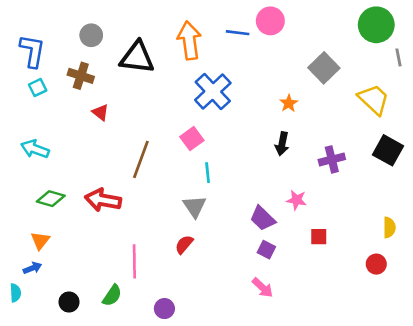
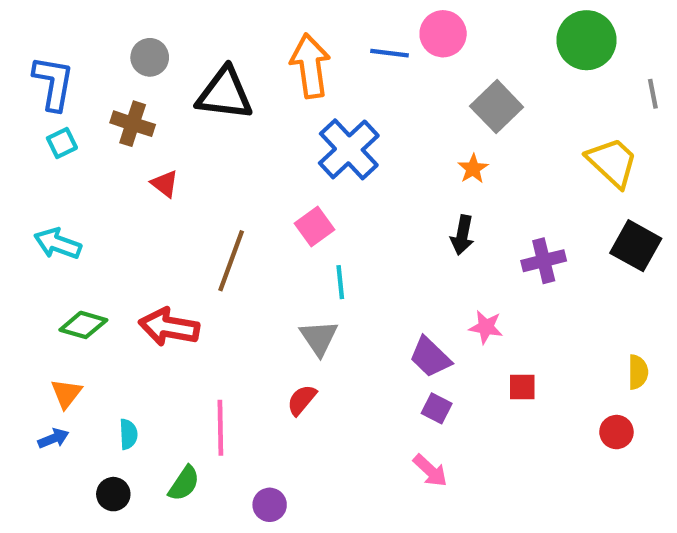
green circle: (376, 25) -> (587, 40), moved
gray square: (324, 68) -> (497, 107), moved
cyan semicircle: (15, 293) -> (128, 434), moved

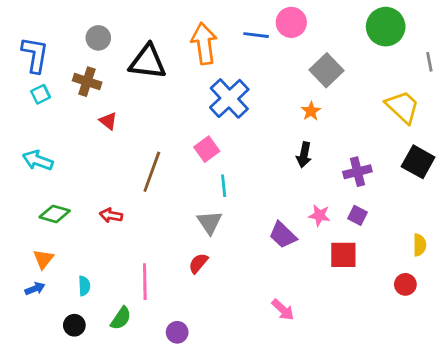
red arrow: (169, 327) -> (111, 215), size x0.6
red square: (522, 387) -> (343, 255), size x1.5
purple square: (437, 408) -> (357, 215), moved

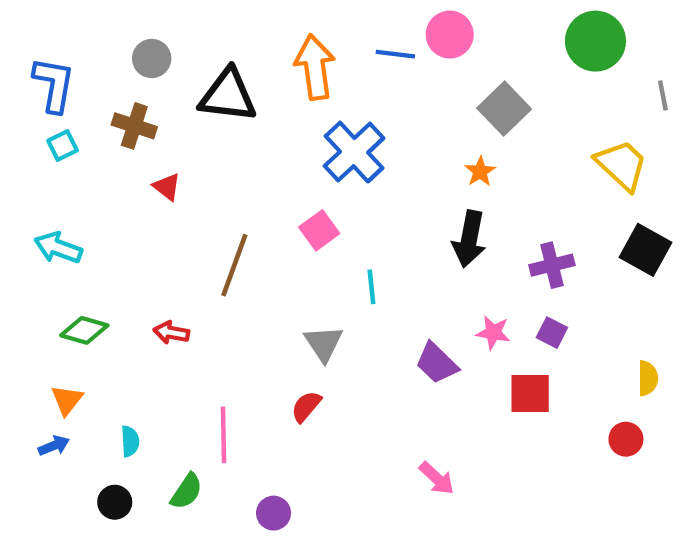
black arrow: (304, 155) -> (469, 239), size x1.4
cyan line: (224, 186) -> (371, 287), moved

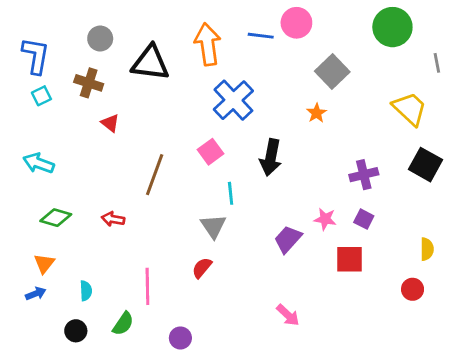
black arrow: (469, 239) -> (271, 157), moved
cyan line: (371, 287) -> (231, 193), moved
purple trapezoid: (437, 363) -> (288, 239), turned 88

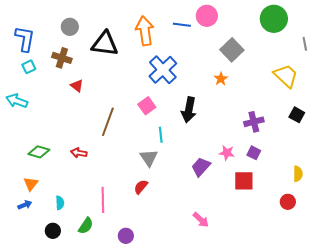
cyan arrow: (39, 163) -> (17, 101), moved
black square: (425, 165) -> (297, 115), size x0.7

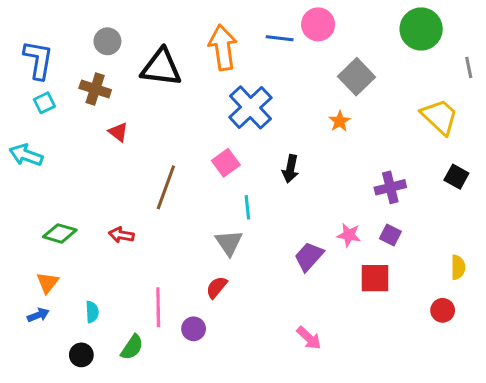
black arrow: (189, 110) -> (290, 169), size x0.7
purple circle: (126, 236) -> (194, 329), moved

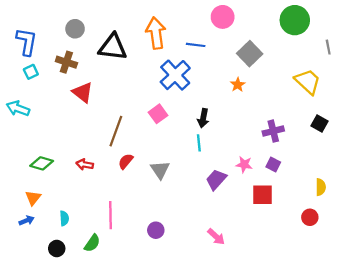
blue line: (280, 38) -> (196, 45), moved
red triangle: (118, 132) -> (83, 92), size x1.5
cyan line: (247, 207) -> (199, 143), moved
red semicircle: (217, 287) -> (126, 161), moved
purple circle: (194, 329) -> (156, 230), moved

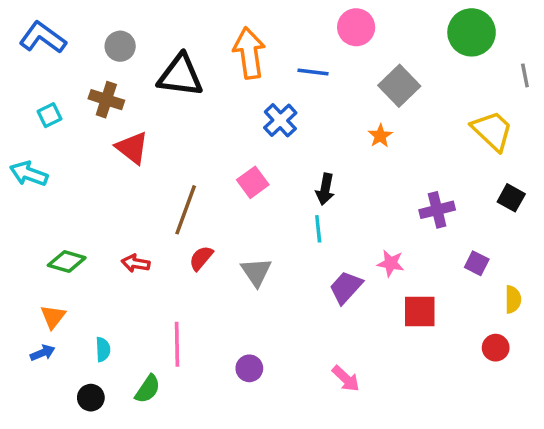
blue L-shape: (27, 42) -> (43, 38), moved, turned -64
blue cross: (175, 75) -> (280, 120), size x0.7
purple square: (273, 164) -> (477, 263), moved

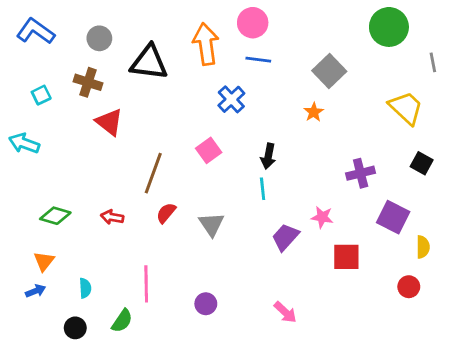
pink circle: (356, 27) -> (253, 23), moved
purple square: (477, 263) -> (393, 217), size x1.6

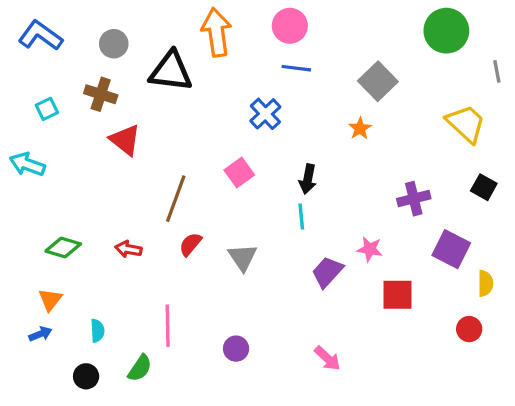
orange arrow: (206, 44) -> (216, 32), moved

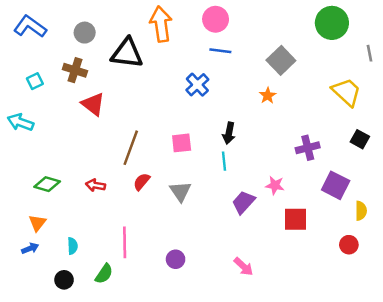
pink square: (239, 173) -> (182, 143), moved, turned 30

